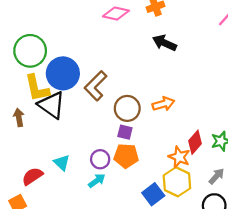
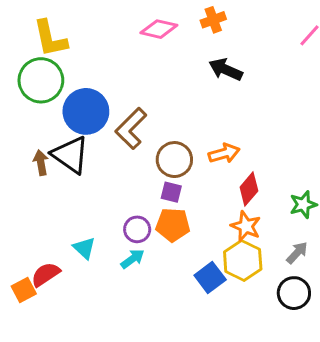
yellow L-shape: (37, 88) -> (50, 38), moved
brown arrow: (19, 117) -> (41, 163), moved
red diamond: (195, 142) -> (249, 189), moved
cyan triangle: (62, 163) -> (84, 248), moved
red semicircle: (32, 176) -> (46, 274), moved

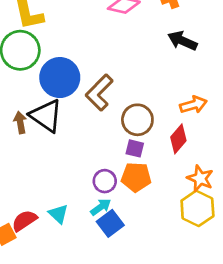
orange arrow: (224, 153) -> (193, 105), moved
red diamond: (249, 189) -> (178, 139), moved
cyan triangle: (84, 248) -> (58, 214), moved
blue square: (210, 278) -> (110, 223), moved

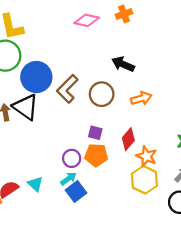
black arrow: (182, 41) -> (123, 64), moved
brown circle: (137, 120) -> (102, 94), moved
red diamond: (178, 139) -> (128, 139), moved

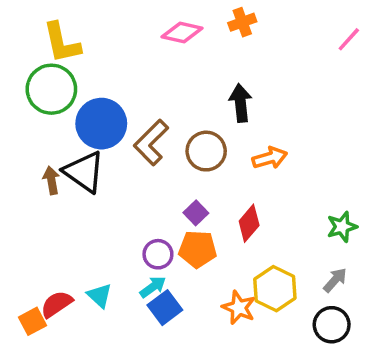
black arrow: (123, 64) -> (241, 103), turned 60
purple square: (95, 133) -> (196, 213), turned 32
orange star: (147, 156) -> (239, 308), moved

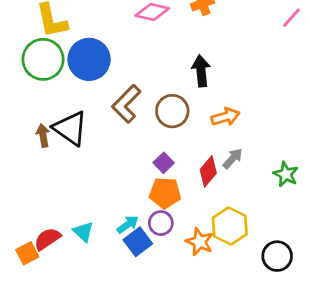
blue circle: (101, 124) -> (89, 59), moved
green star: (342, 227) -> (286, 174), turned -30
purple circle: (158, 254) -> (161, 223), moved
gray arrow: (335, 280) -> (233, 158), moved

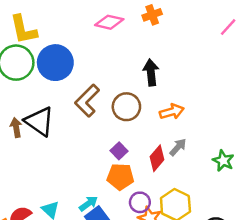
purple circle: (161, 223) -> (140, 202), moved

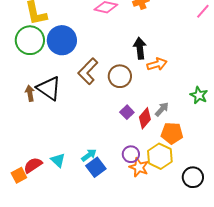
orange arrow: (172, 112) -> (157, 64), moved
purple square: (119, 151) -> (127, 112), moved
green star: (223, 161) -> (199, 95), moved
orange pentagon: (120, 177) -> (172, 133), moved

